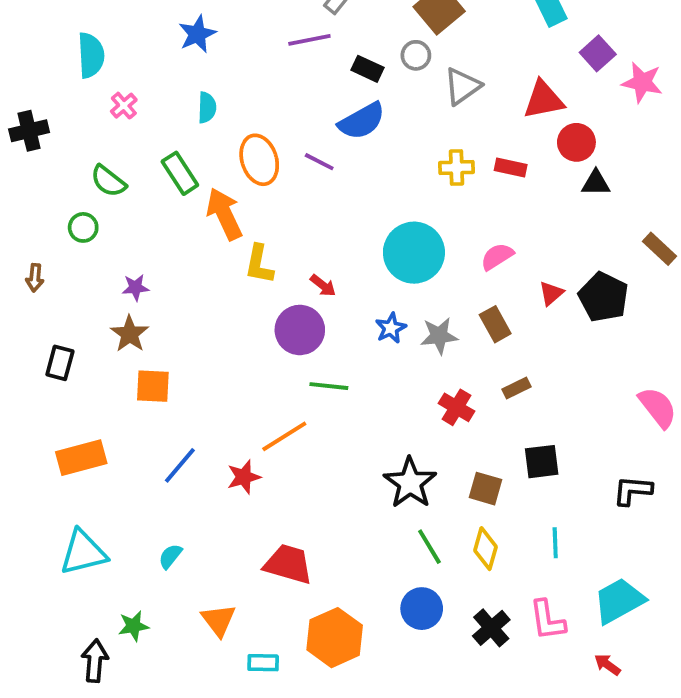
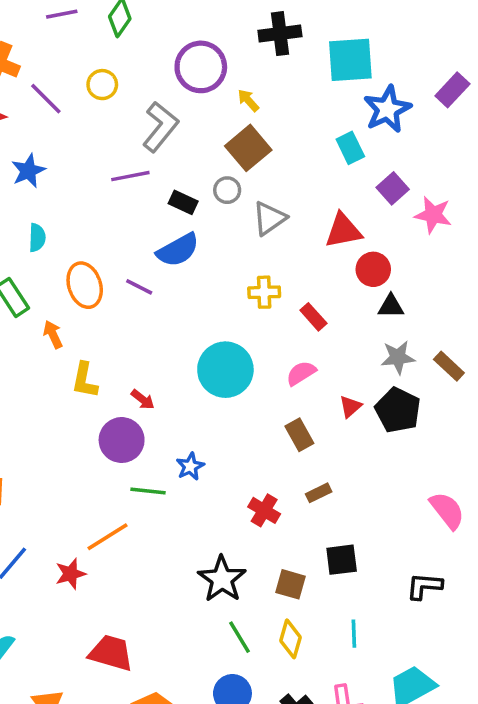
red rectangle: (511, 168) -> (313, 317), moved, turned 36
orange arrow: (224, 214) -> (53, 334), size x0.6
blue star: (391, 328) -> (190, 466), moved
gray star: (439, 336) -> (398, 357), moved

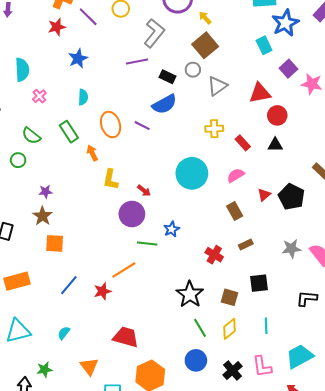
black triangle: (391, 306) -> (275, 145), moved
gray star: (398, 357) -> (291, 249), moved
yellow diamond: (291, 639) -> (229, 329), turned 35

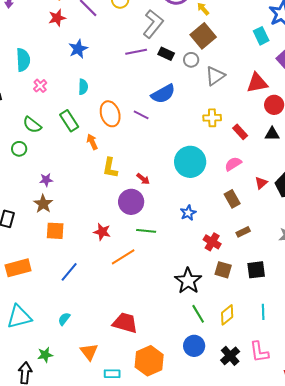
black rectangle: (167, 77) -> (166, 54), moved
blue star: (172, 229) -> (188, 213), moved
red star: (102, 291) -> (102, 232), moved, turned 30
brown square: (229, 297) -> (223, 270), moved

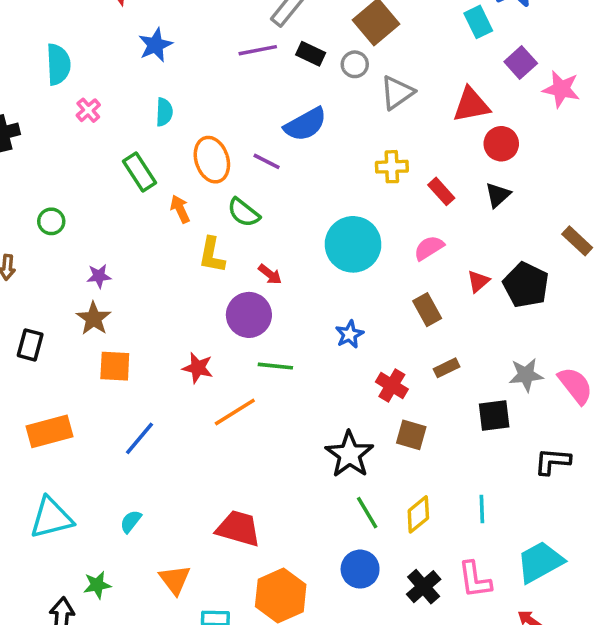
green semicircle: (32, 125) -> (244, 213), moved
black triangle: (272, 134) -> (498, 195), turned -42
black square: (256, 270) -> (494, 416), moved

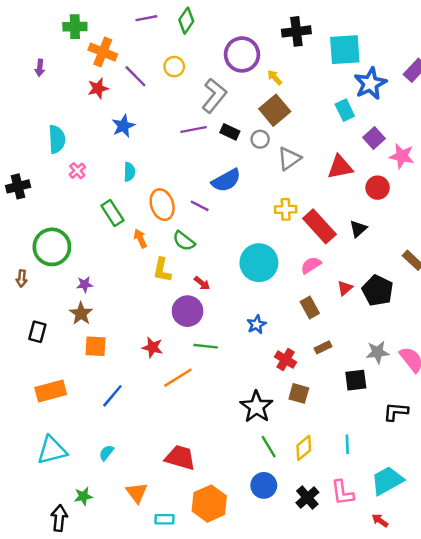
red circle: (501, 144) -> (378, 188), moved
red rectangle: (441, 191) -> (319, 226), size x1.8
green circle: (51, 221) -> (52, 247), size x2.0

